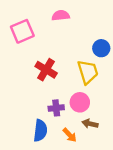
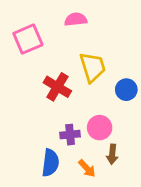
blue circle: (101, 48) -> (126, 90), moved
yellow trapezoid: (88, 72) -> (93, 67), moved
brown arrow: (90, 124) -> (112, 154), turned -98

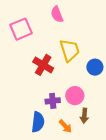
pink semicircle: (76, 19) -> (57, 14), turned -105

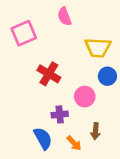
yellow trapezoid: (70, 50) -> (98, 48), moved, turned 110
pink circle: (75, 96) -> (85, 97), moved
blue semicircle: (38, 122) -> (43, 138), turned -36

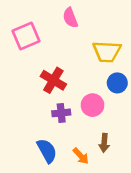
purple cross: (60, 114) -> (61, 113), moved

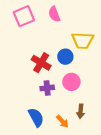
pink square: (26, 36) -> (24, 16), moved
blue circle: (117, 83) -> (65, 57), moved

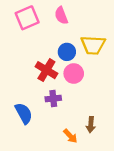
blue circle: (65, 57) -> (67, 52), moved
pink circle: (71, 82) -> (74, 74), moved
blue semicircle: (36, 117) -> (24, 113), moved

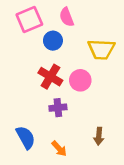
blue circle: (67, 52) -> (53, 41), moved
blue semicircle: (24, 113) -> (26, 137), moved
orange arrow: (70, 136) -> (59, 149), moved

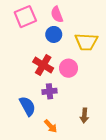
blue circle: (53, 41) -> (54, 34), moved
blue semicircle: (26, 137) -> (27, 106), moved

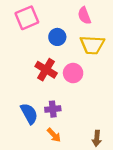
pink semicircle: (57, 14) -> (84, 16), moved
purple cross: (50, 91) -> (53, 109), moved
brown arrow: (84, 116) -> (97, 138), moved

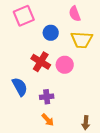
blue semicircle: (29, 114) -> (20, 87), moved

